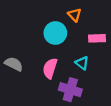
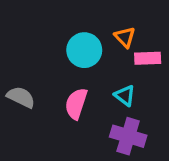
orange triangle: (75, 15) -> (125, 37), moved
purple cross: (70, 90) -> (128, 136), moved

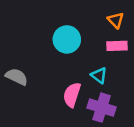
orange triangle: (125, 37) -> (116, 20), moved
pink semicircle: (76, 104) -> (72, 95), moved

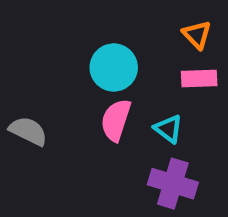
pink semicircle: (72, 95) -> (116, 120), moved

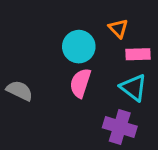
orange triangle: (197, 35) -> (118, 28), moved
cyan triangle: (168, 129) -> (133, 88), moved, size x1.4

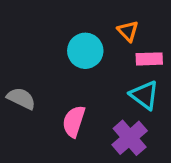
pink semicircle: (80, 83) -> (74, 121), moved
purple cross: (120, 127) -> (130, 138), turned 32

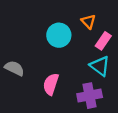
pink rectangle: (149, 59) -> (103, 41), turned -54
purple cross: (130, 138) -> (90, 96), turned 30

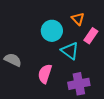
cyan triangle: (100, 66) -> (70, 51), moved

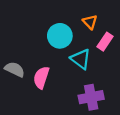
pink semicircle: (45, 74) -> (41, 78), moved

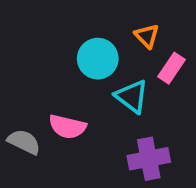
gray semicircle: (15, 69) -> (24, 142), moved
pink semicircle: (41, 78) -> (67, 127), turned -95

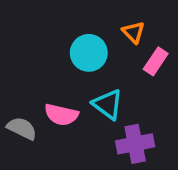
cyan triangle: (132, 96) -> (108, 104), moved

